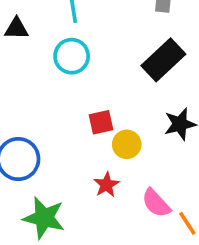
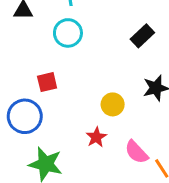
black rectangle: (163, 60) -> (142, 36), size x0.7
red square: (101, 122) -> (47, 82), moved

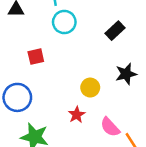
cyan circle: (68, 33) -> (64, 22), moved
red square: (47, 82) -> (36, 57), moved

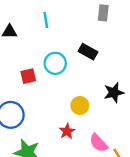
cyan circle: (64, 22) -> (55, 63), moved
black rectangle: (115, 31) -> (88, 52), moved, turned 72

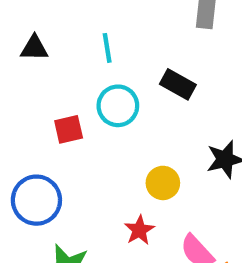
cyan line: (46, 20) -> (107, 48), moved

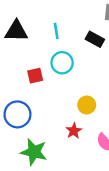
black triangle: (34, 48) -> (16, 31), size x1.5
black rectangle: (178, 84) -> (95, 39), moved

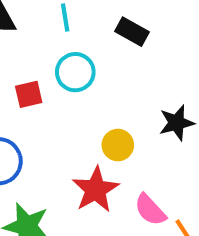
red star: (74, 131) -> (96, 190), size x1.6

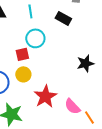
red square: (29, 94) -> (22, 54), moved
yellow circle: (118, 145) -> (23, 74), moved

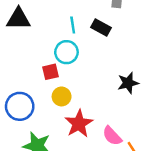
cyan line: (30, 11) -> (73, 25), moved
yellow circle: (23, 74) -> (62, 96), moved

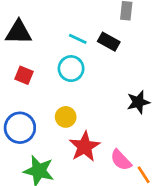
cyan line: (73, 25) -> (78, 39), turned -56
red square: (50, 72) -> (24, 75), moved, turned 35

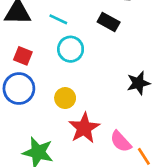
cyan line: (78, 39) -> (58, 19), moved
blue circle: (20, 128) -> (19, 89), moved

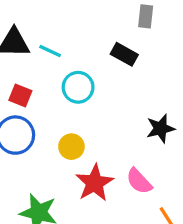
cyan line: (58, 19) -> (50, 51), moved
pink semicircle: (121, 141) -> (139, 181), moved

